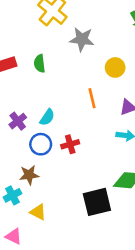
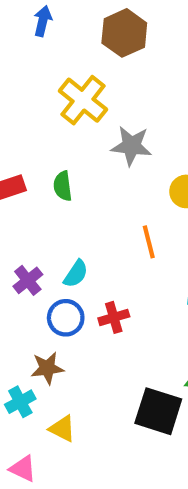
black square: (97, 202) -> (158, 411), turned 32

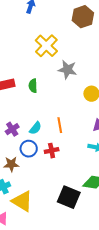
brown hexagon: (124, 33) -> (83, 17), moved
orange line: (149, 242) -> (60, 125), moved
brown star: (47, 368) -> (11, 164), moved
yellow triangle: (62, 429) -> (22, 201), size x1.6

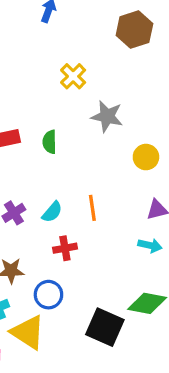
yellow cross: (46, 46) -> (73, 76), size x0.7
blue circle: (29, 149) -> (48, 295), moved
red cross: (52, 151) -> (65, 248), moved

